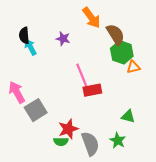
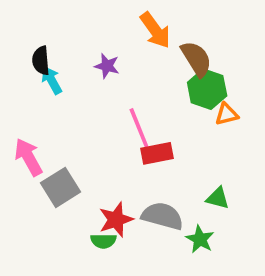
gray semicircle: (90, 144) -> (162, 216), moved, turned -55

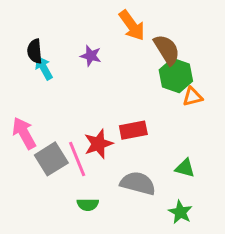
pink line: (139, 128) -> (77, 159), moved
red star: (116, 220) -> (98, 144), moved
green star: (200, 239) -> (180, 212), moved

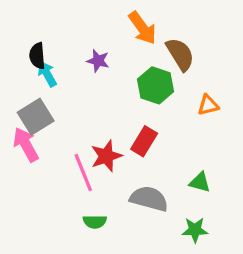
green hexagon: (176, 75) -> (156, 85), moved
red rectangle: (133, 130) -> (144, 141), turned -48
gray square: (51, 159) -> (36, 117), moved
green star: (180, 212) -> (195, 230), turned -30

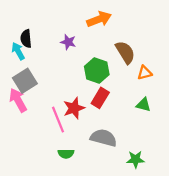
orange arrow: (142, 28) -> (99, 19), turned -75
brown semicircle: (180, 54) -> (125, 52), moved
cyan arrow: (47, 74) -> (18, 51), moved
green hexagon: (156, 85) -> (97, 71), moved
green triangle: (200, 182) -> (143, 105), moved

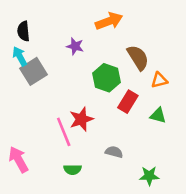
black semicircle: (26, 39) -> (23, 31), moved
gray square: (25, 81) -> (34, 71), moved
red rectangle: (100, 98) -> (128, 102), moved
pink arrow: (18, 100) -> (18, 159), moved
gray semicircle: (104, 138) -> (114, 152), size x0.6

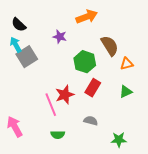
black semicircle: (23, 31) -> (19, 25), turned -42
red rectangle: (128, 102) -> (93, 88), moved
green triangle: (158, 115) -> (126, 92), turned -40

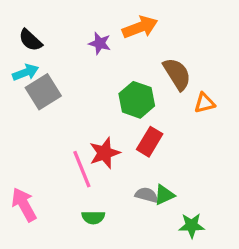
purple star: (60, 37) -> (100, 43), moved
cyan arrow: (16, 45) -> (26, 72), turned 98
green triangle: (126, 92) -> (164, 195), moved

